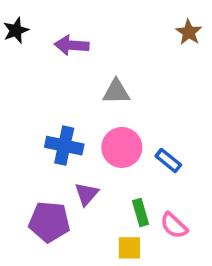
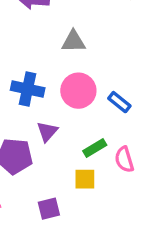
green rectangle: (140, 212) -> (95, 148), turned 75
pink semicircle: (174, 226) -> (124, 159), turned 30

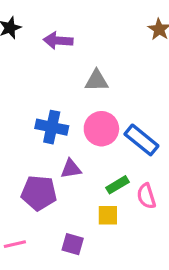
blue rectangle: (119, 102) -> (141, 140), size x1.5
purple triangle: (47, 132) -> (71, 169), turned 40
purple square: (49, 209) -> (73, 244), turned 30

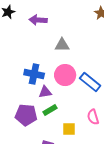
purple triangle: (71, 169) -> (45, 92), moved
green rectangle: (117, 185) -> (50, 110), moved

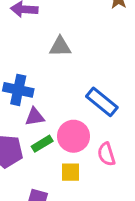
pink circle: (65, 75) -> (73, 136), moved

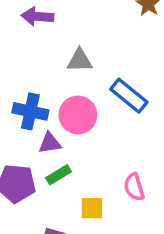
blue rectangle: (102, 102) -> (129, 96), moved
pink circle: (73, 136) -> (78, 115), moved

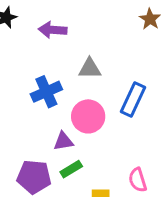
blue rectangle: (129, 96) -> (133, 99), turned 76
blue cross: (30, 111) -> (46, 92), moved, turned -36

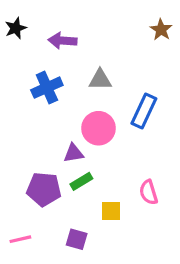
blue cross: (46, 92) -> (47, 88), moved

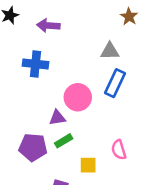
gray triangle: (100, 80) -> (110, 51), moved
blue cross: (47, 88) -> (35, 64), turned 30

